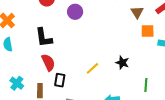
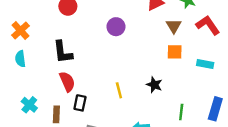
purple circle: (75, 12) -> (116, 27), moved
orange square: (148, 31) -> (175, 52), moved
yellow line: (92, 68) -> (119, 90), turned -64

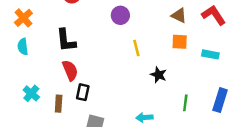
brown triangle: (174, 26) -> (179, 15), turned -35
yellow line: (119, 90) -> (136, 48), moved

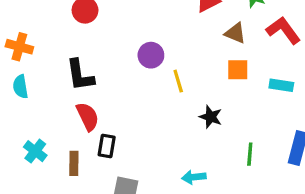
purple circle: (120, 15) -> (151, 55), moved
orange cross: (23, 18) -> (19, 47), turned -30

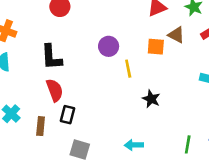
orange square: (238, 70) -> (156, 47), moved
green line: (250, 154) -> (188, 144), moved

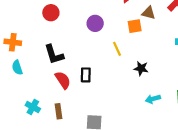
purple circle: (109, 46) -> (95, 23), moved
black rectangle: (68, 115) -> (86, 75), moved
cyan arrow: (134, 145) -> (153, 99), moved

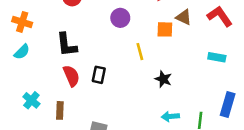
cyan semicircle: (17, 67) -> (22, 52), turned -128

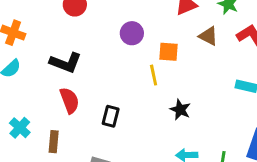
orange square: (165, 29) -> (168, 52), moved
black L-shape: (67, 45) -> (66, 63), turned -65
black rectangle: (99, 75) -> (111, 116), moved

